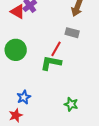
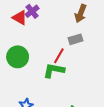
gray rectangle: (72, 33) -> (75, 39), turned -32

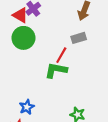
green circle: (18, 57) -> (23, 38), moved

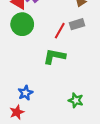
red line: (61, 55) -> (60, 31), moved

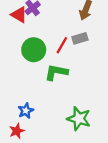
green circle: (22, 24) -> (34, 50), moved
green star: (76, 100) -> (79, 119), size x1.5

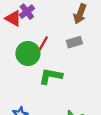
red line: (62, 45) -> (43, 44), moved

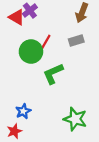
green L-shape: (51, 76) -> (53, 74), turned -35

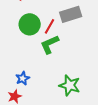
gray rectangle: (76, 40) -> (71, 14), size x1.5
red line: (45, 43) -> (50, 26), moved

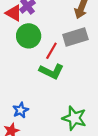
green circle: (30, 24) -> (29, 36), moved
green L-shape: (50, 44) -> (51, 71), turned -130

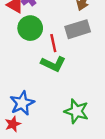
red line: (51, 51) -> (53, 43), turned -42
blue star: (21, 110) -> (22, 103), size x1.5

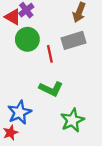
green L-shape: (53, 64) -> (51, 89), moved
green star: (76, 111) -> (72, 120), turned 30

